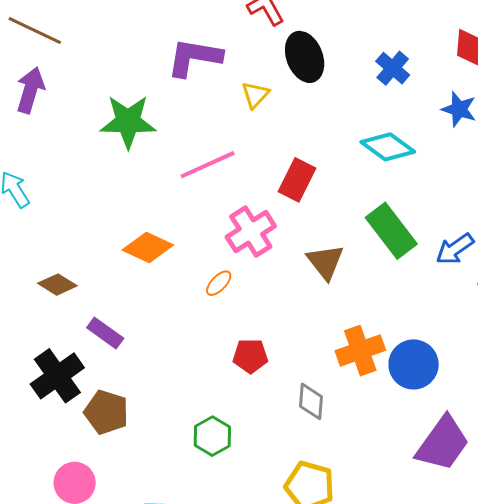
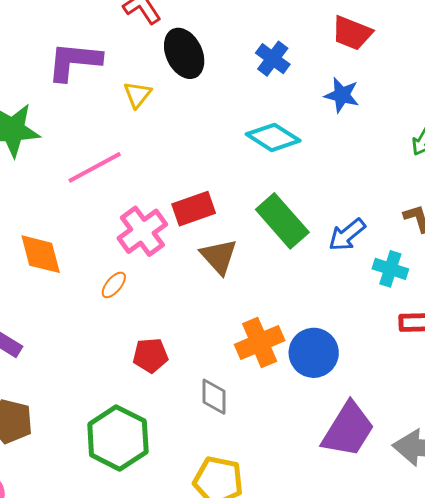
red rectangle: (297, 180) -> (194, 209), moved, turned 48
orange diamond: (148, 248) -> (41, 254), turned 54
green hexagon: (212, 436) -> (118, 438), size x1.6

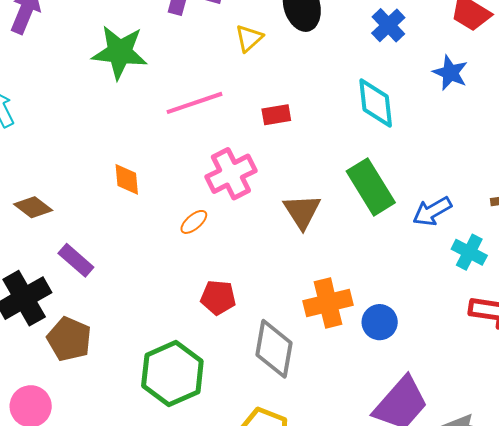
cyan diamond: (273, 137) -> (376, 103), turned 42
red rectangle: (194, 209) -> (276, 115), moved, size x0.7
orange diamond: (41, 254) -> (127, 179), size x0.7
blue circle: (314, 353) -> (380, 322), size x0.7
gray diamond: (214, 397) -> (274, 349), size x1.5

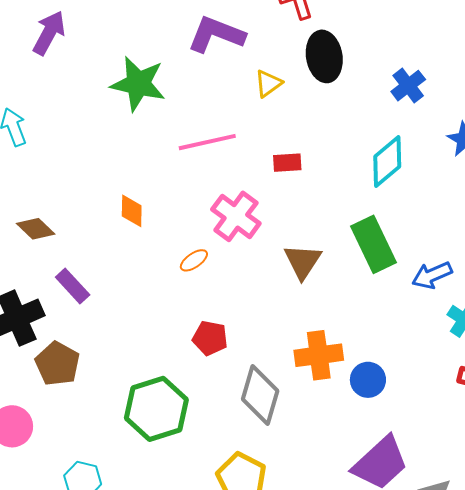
cyan diamond: (376, 103) -> (387, 161), turned 50
pink cross: (231, 174) -> (236, 216), turned -33

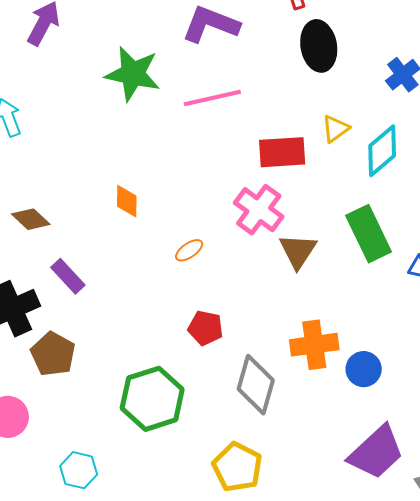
yellow triangle: (268, 83) -> (335, 129), moved
pink line: (207, 142) -> (212, 98), moved
red rectangle: (287, 163) -> (282, 152), size x1.6
pink cross: (236, 216) -> (259, 210), moved

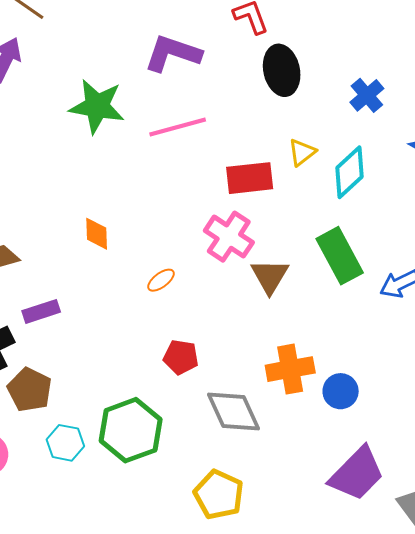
purple rectangle: (68, 276) -> (41, 311), turned -63
gray diamond: (256, 385) -> (233, 412), turned -38
cyan hexagon: (79, 470) -> (65, 443), moved

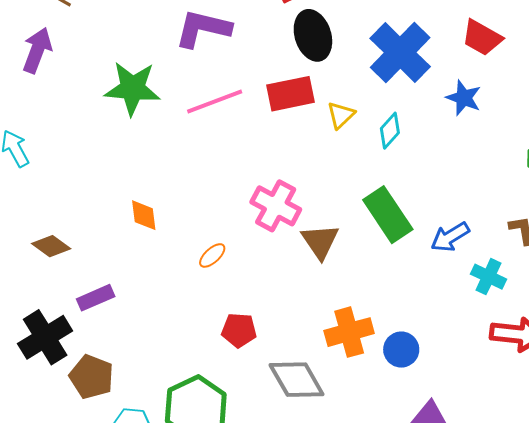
blue cross: (367, 95) -> (400, 53), size x1.8
cyan diamond: (349, 172) -> (390, 131), size x0.7
red rectangle: (250, 178) -> (291, 94), moved

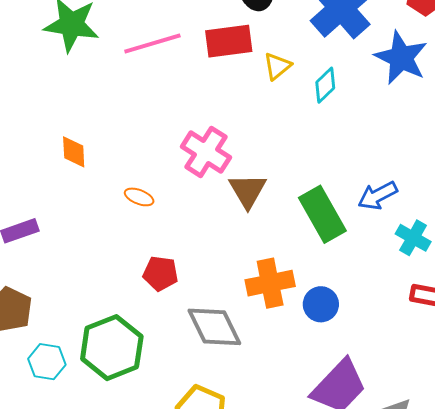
blue star: (464, 98) -> (401, 58), size x1.5
green rectangle: (388, 215) -> (322, 214), moved
orange ellipse: (212, 255) -> (139, 197), turned 60

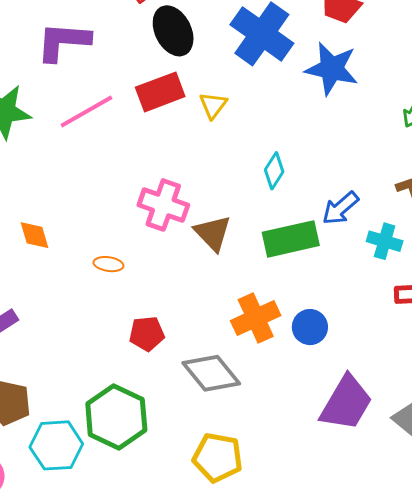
cyan diamond: (325, 85) -> (274, 171), moved
green rectangle: (322, 214) -> (291, 239), turned -60
cyan hexagon: (47, 362) -> (56, 445), size x1.4

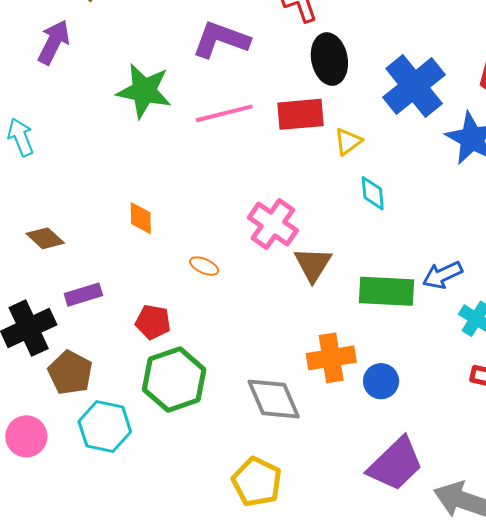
cyan diamond: (274, 171) -> (373, 193), moved, turned -54
red pentagon: (147, 334) -> (153, 322), moved
green hexagon: (116, 417) -> (174, 380), moved

